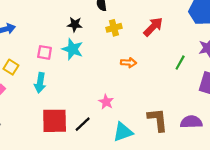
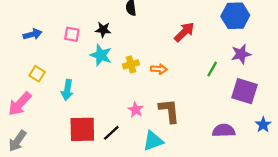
yellow cross: (114, 28) -> (131, 64), moved
pink square: (45, 52) -> (72, 34), moved
brown L-shape: (158, 120) -> (169, 111), moved

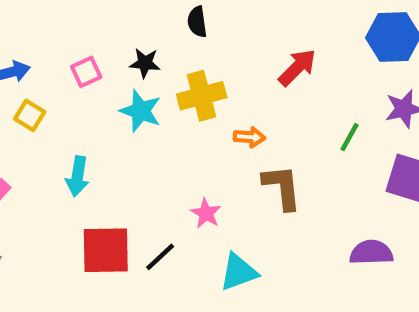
pink square: (72, 34) -> (86, 72), turned -35
yellow cross: (131, 64) -> (202, 96), moved, size x1.5
yellow square: (37, 74) -> (30, 115), moved
brown L-shape: (169, 111) -> (282, 187), moved

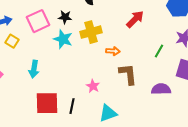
pink square: (86, 72) -> (38, 21), size x1.6
purple semicircle: (371, 252) -> (161, 89), moved
black line: (160, 257) -> (72, 106), turned -35

